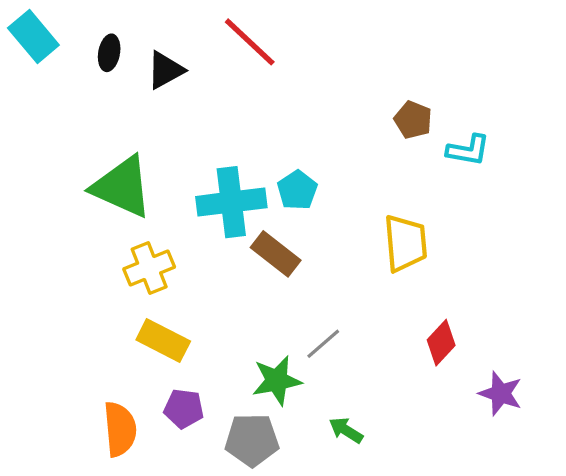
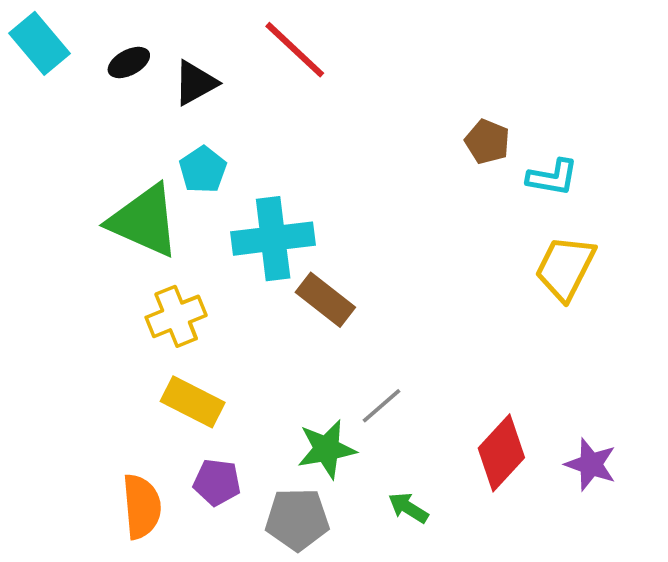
black ellipse: (109, 53) -> (129, 63), turned 52
cyan pentagon: (297, 190) -> (203, 170), moved
yellow trapezoid: (405, 243) -> (565, 268), moved, turned -148
red diamond: (441, 343) -> (501, 453), moved, size x1.4

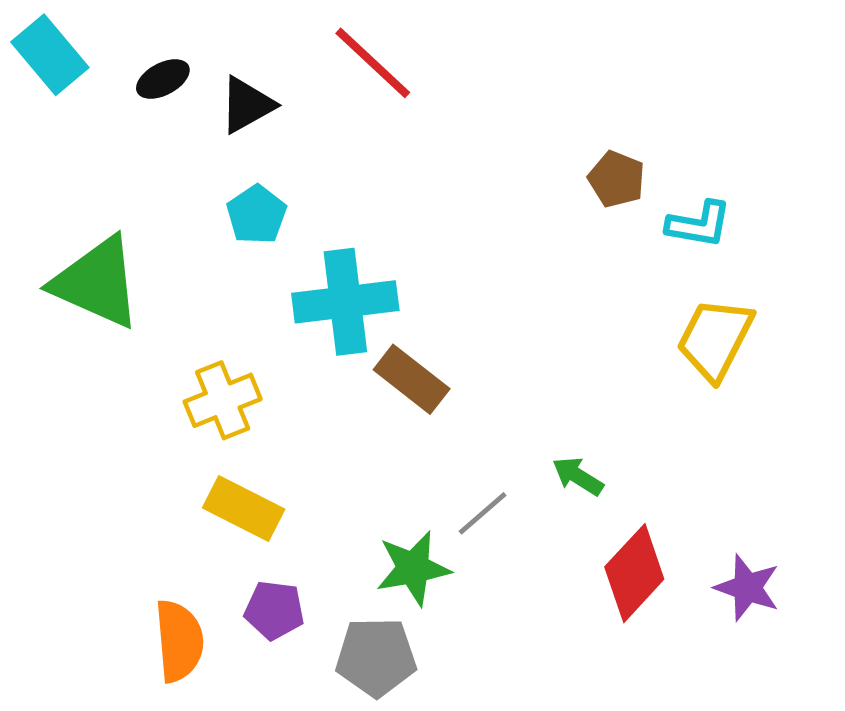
green triangle: (144, 221) -> (97, 282), moved
green arrow: (408, 508) -> (578, 476), moved

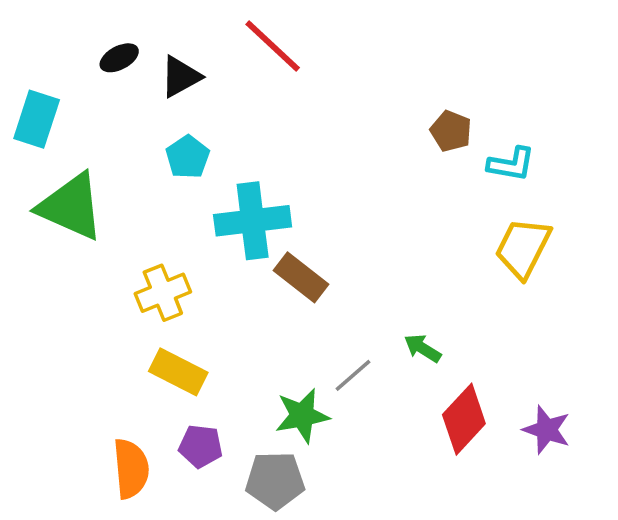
cyan rectangle: (50, 55) -> (37, 119), moved, turned 58

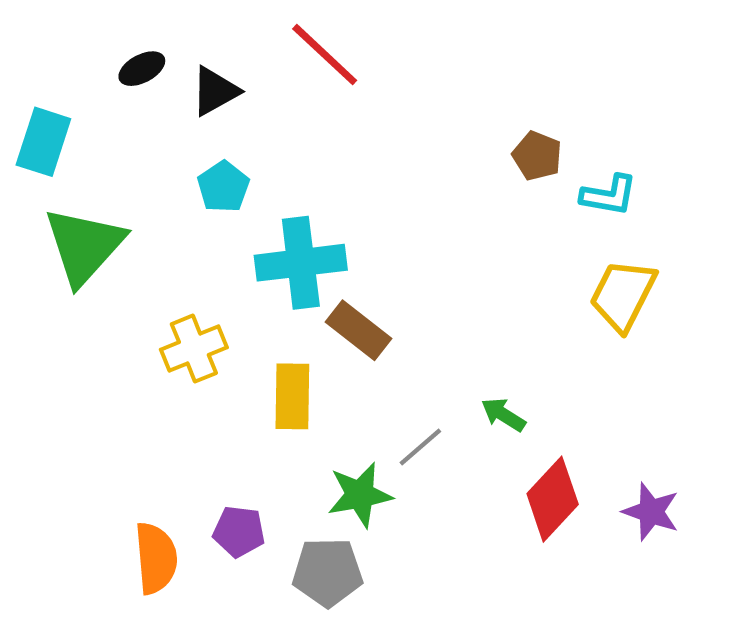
green triangle: (71, 207) -> (84, 246), turned 48
yellow rectangle: (178, 372) -> (292, 396), moved, turned 64

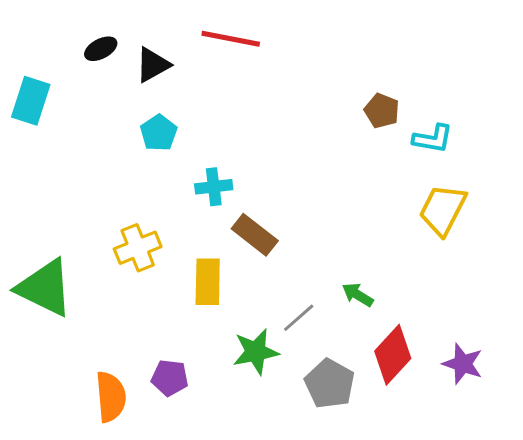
red line: (325, 55) -> (231, 39), turned -32
green triangle: (84, 246) -> (45, 288), moved, turned -46
cyan cross: (301, 263) -> (214, 187), size x0.6
gray pentagon: (328, 572) -> (330, 384), moved, turned 30

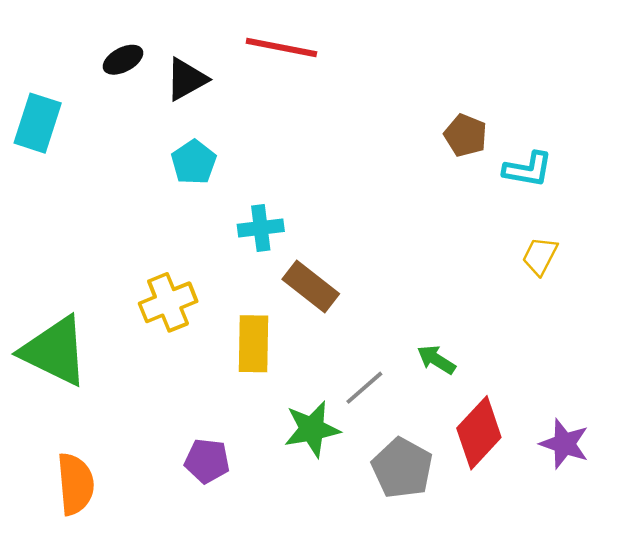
yellow trapezoid: (443, 210) -> (540, 256), size x0.6
orange semicircle: (111, 397) -> (75, 484), moved

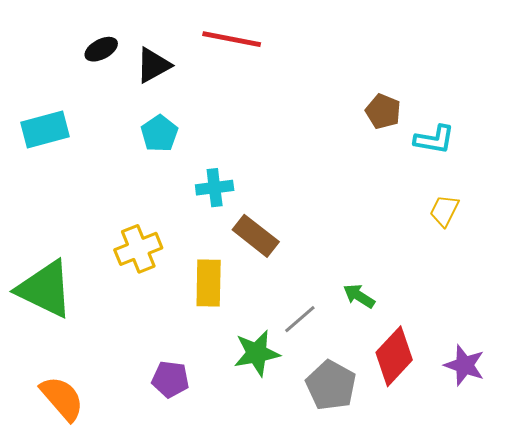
cyan rectangle: (38, 123) -> (45, 129), moved, turned 57
orange semicircle: (75, 484) -> (62, 398), turned -36

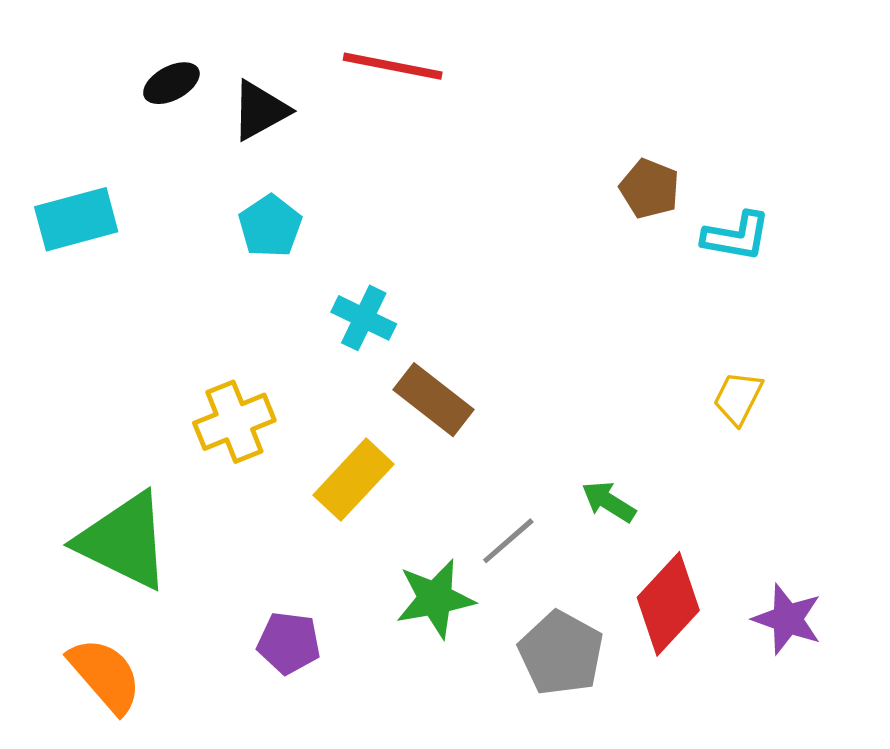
cyan cross: (215, 188) -> (364, 318), turned 33
yellow trapezoid: (444, 211) -> (738, 398), moved
yellow rectangle: (209, 283) -> (353, 480), turned 42
green triangle: (45, 289) -> (124, 541), moved

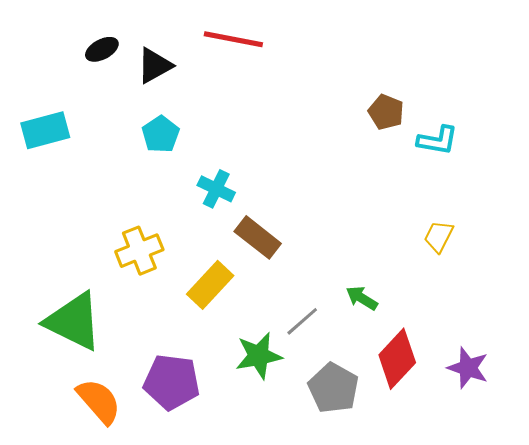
purple pentagon: (289, 643) -> (172, 382), size x1.5
orange semicircle: (105, 675) -> (99, 401), moved

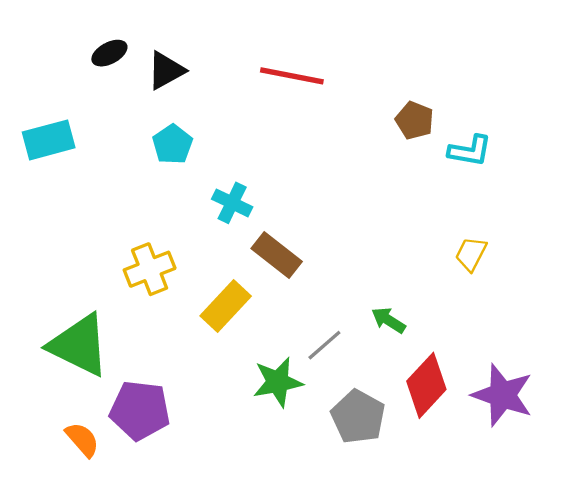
red line: (233, 39) -> (292, 76), moved
purple star: (468, 368) -> (502, 395), size x1.4
purple pentagon: (172, 382) -> (140, 410), moved
orange semicircle: (99, 401) -> (82, 440), moved, size x0.7

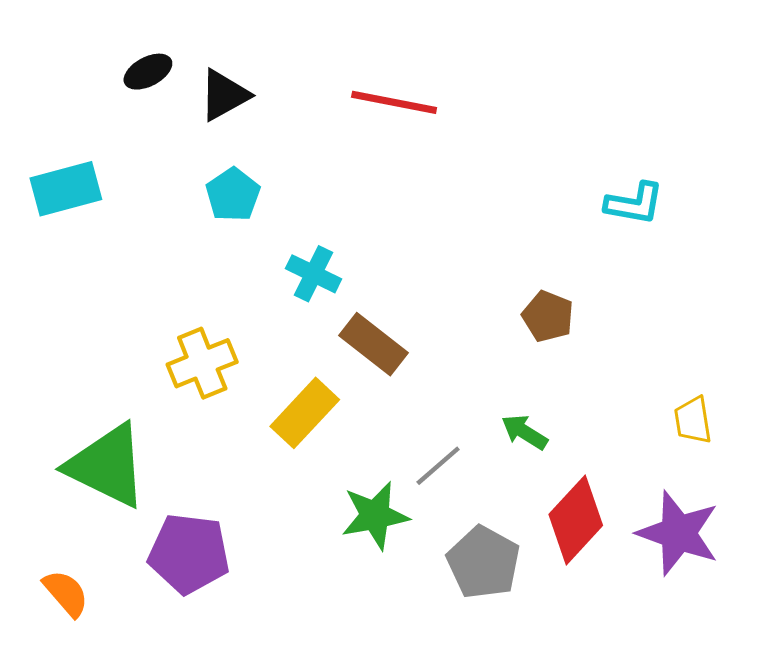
brown pentagon: (415, 120) -> (548, 316), moved
yellow trapezoid: (471, 254) -> (693, 420), moved, turned -36
orange semicircle: (82, 440) -> (66, 593), moved

